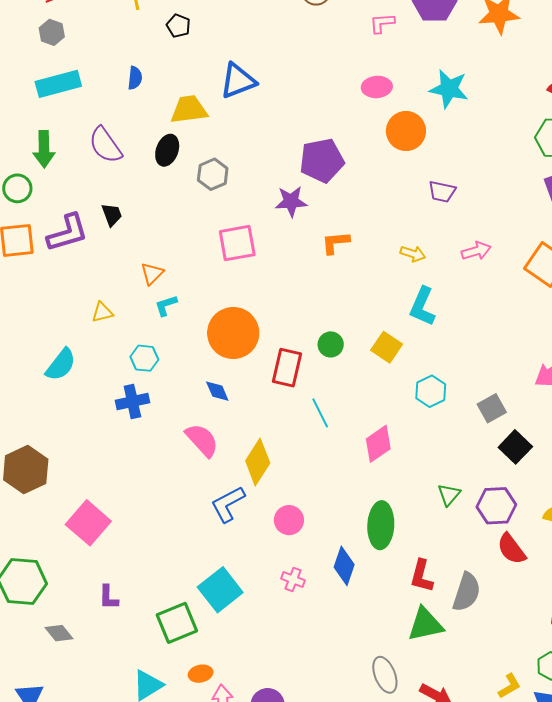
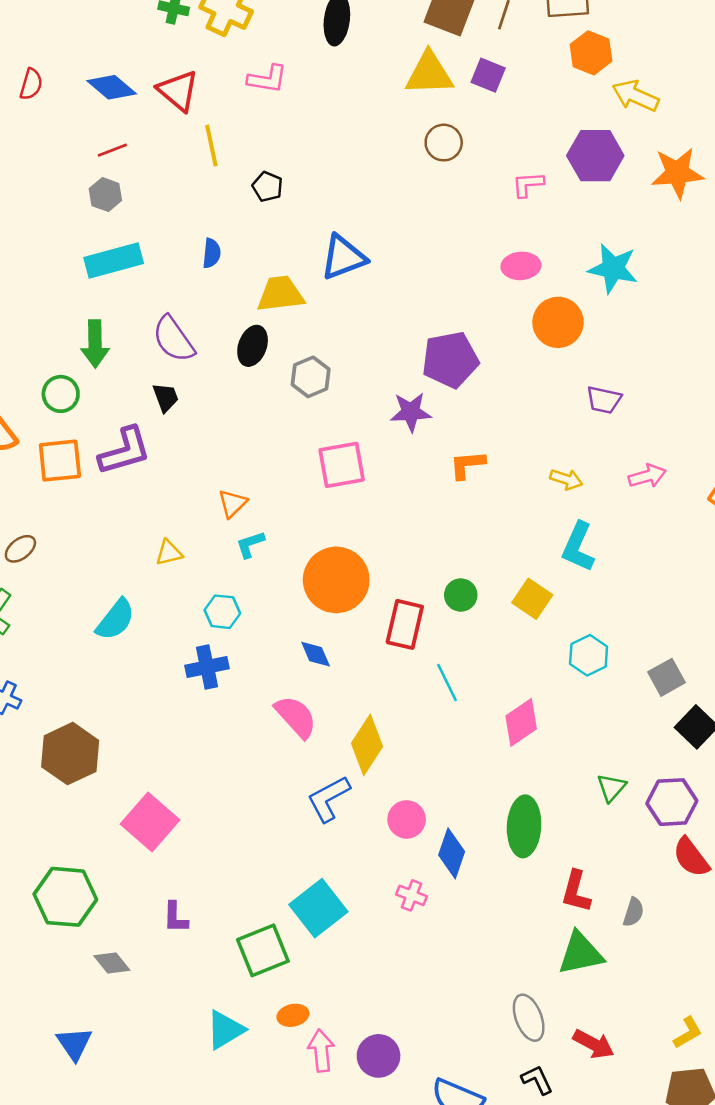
black trapezoid: (112, 215) -> (166, 397), moved
blue diamond: (344, 566) -> (452, 853), moved
gray semicircle: (467, 592) -> (633, 912), size x0.6

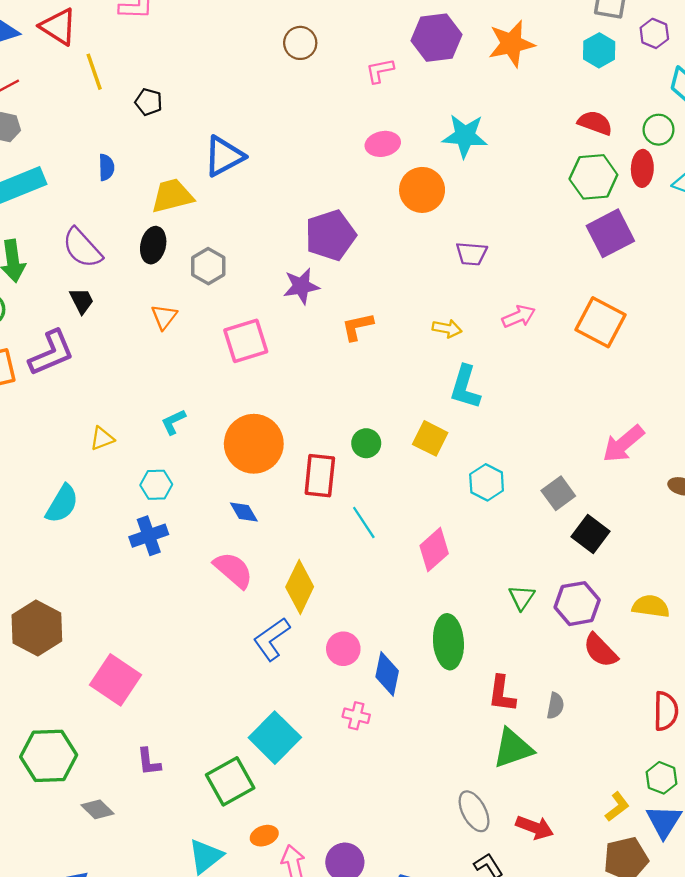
orange triangle: (233, 503) -> (164, 317), moved

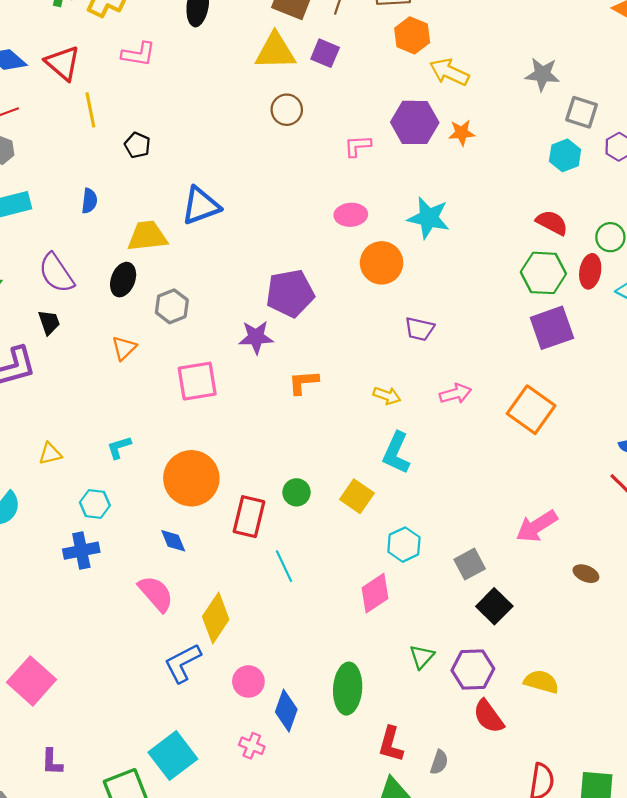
orange star: (511, 44) -> (462, 133), moved, size x0.6
pink diamond: (434, 550) -> (375, 593), moved

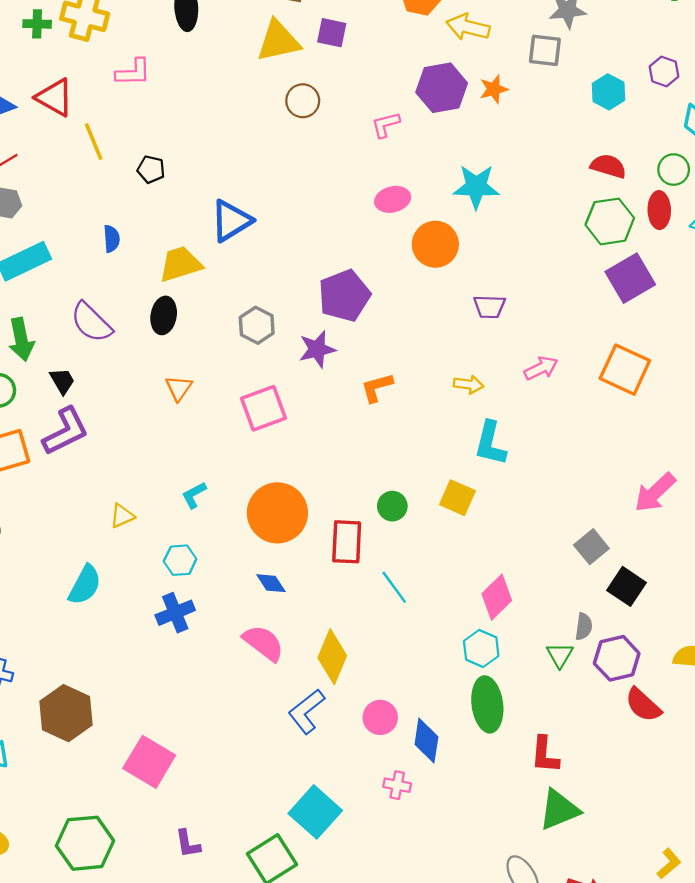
gray square: (582, 112) -> (545, 50), moved
gray hexagon: (172, 306) -> (257, 325), moved
black trapezoid: (49, 322) -> (62, 381), moved
cyan hexagon: (404, 545) -> (481, 648), moved
gray semicircle: (439, 762) -> (584, 627), moved

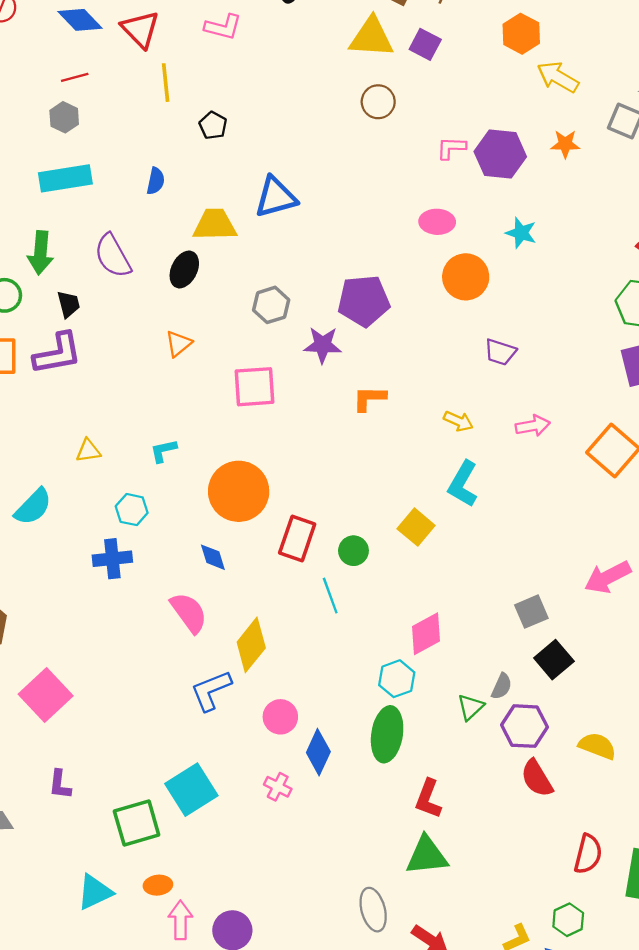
purple hexagon: (442, 88) -> (500, 154), moved
cyan star: (476, 187) -> (521, 233), size x0.7
green circle: (392, 506) -> (353, 551), moved

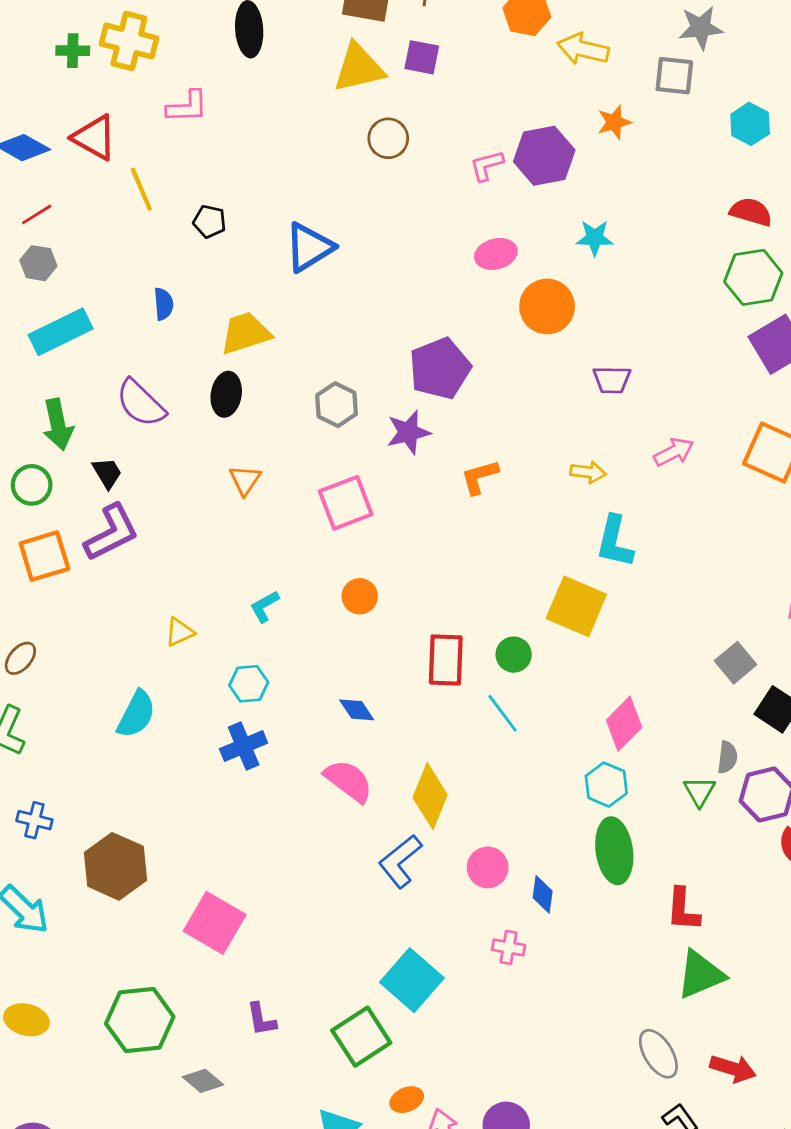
blue triangle: (276, 197) -> (309, 247), moved
orange circle: (239, 491) -> (360, 596), moved, size x0.5
yellow square: (416, 527) -> (576, 606), size x1.4
blue diamond: (318, 752) -> (543, 894), size x0.7

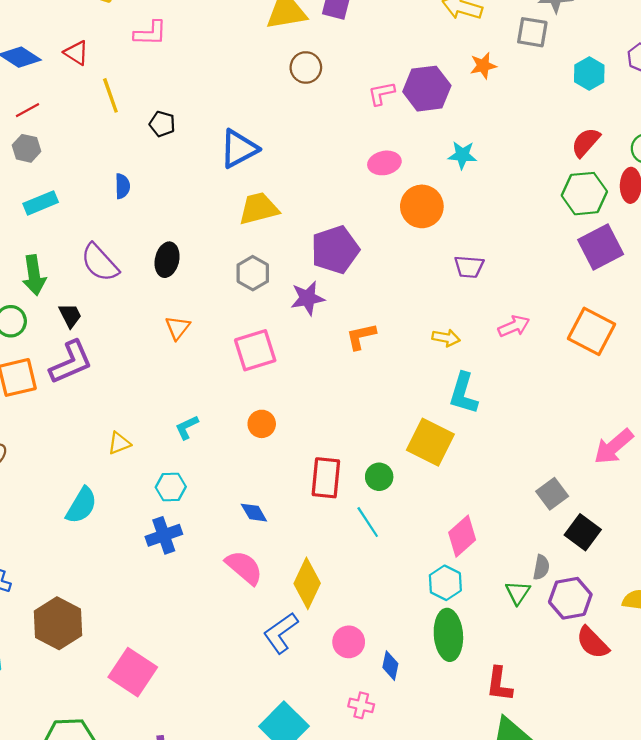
red triangle: (94, 138) -> (76, 53), size x0.7
red semicircle: (751, 212) -> (586, 142), turned -68
cyan rectangle: (61, 332) -> (41, 203), size x0.7
yellow trapezoid: (245, 333) -> (259, 209), moved

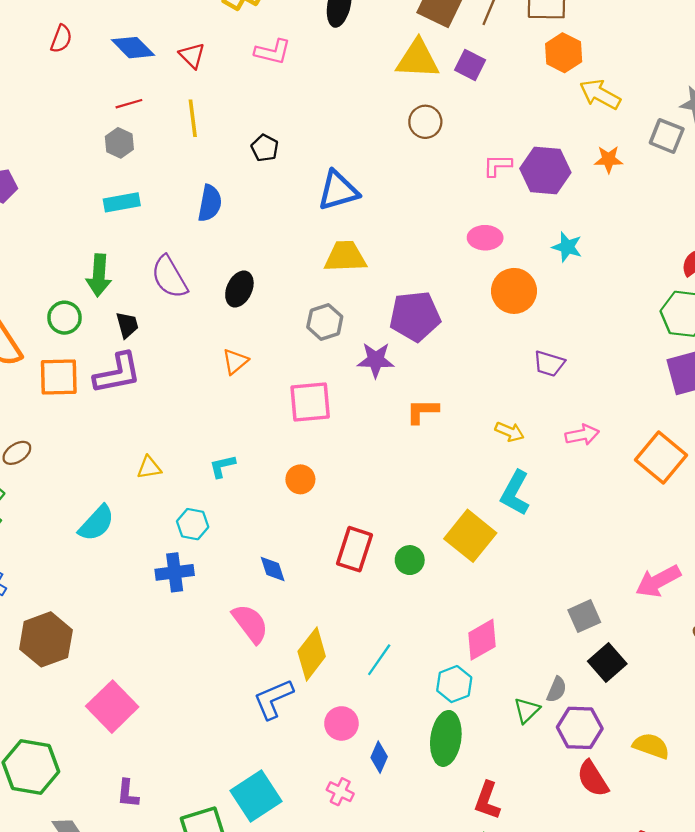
yellow line: (110, 95) -> (193, 118), moved
blue semicircle: (122, 186) -> (210, 203), size x1.4
cyan line: (368, 522) -> (379, 660), moved, turned 56

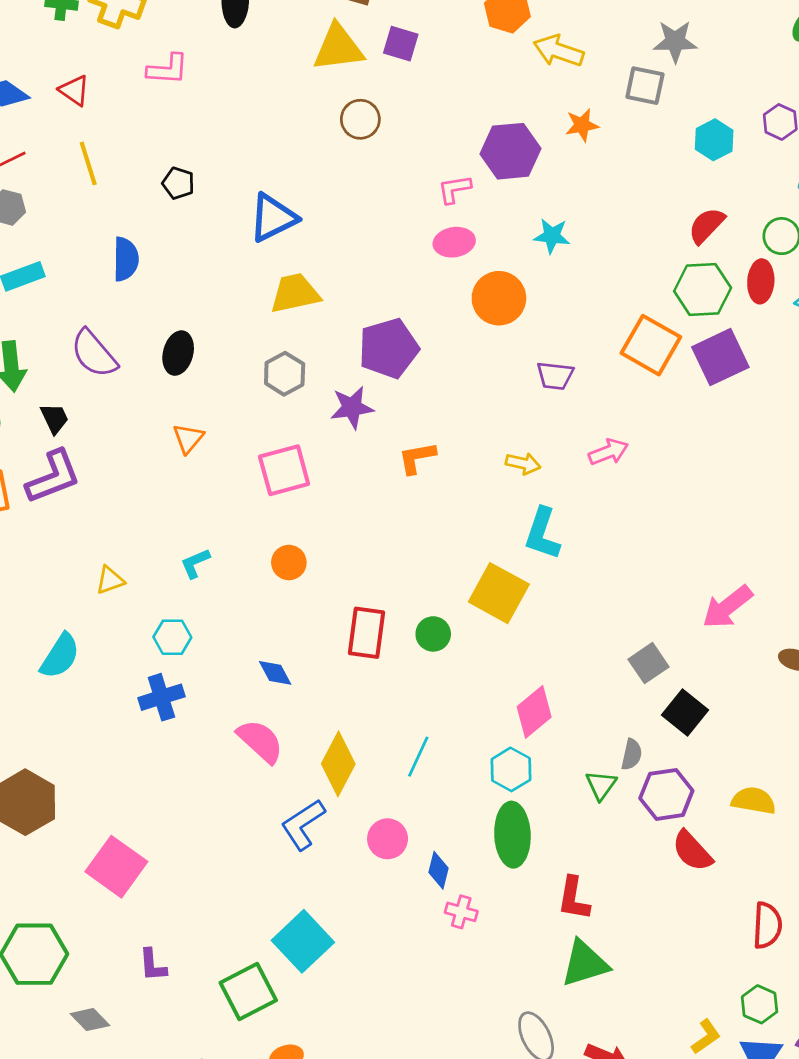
pink L-shape: (497, 165) -> (454, 189), moved
orange square: (661, 457) -> (651, 345), moved
pink cross: (340, 792) -> (461, 912), moved

